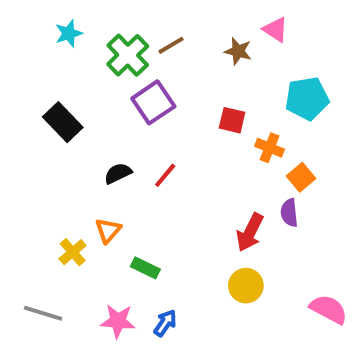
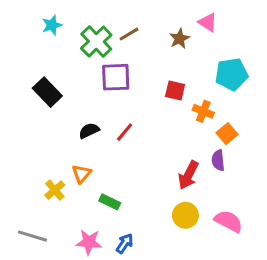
brown star: (238, 51) -> (179, 39), turned 30
purple square: (153, 102) -> (116, 77), turned 32
pink semicircle: (329, 309) -> (228, 221), moved

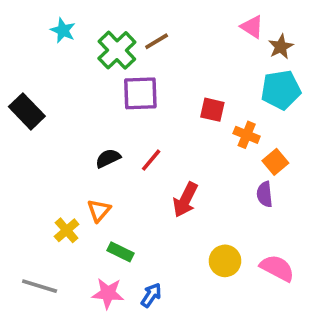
cyan star: (52, 25) -> (63, 30), turned -30
brown star: (179, 39) -> (281, 47), moved
black rectangle: (47, 92) -> (27, 111), moved
red arrow: (188, 175) -> (185, 200), moved
green rectangle: (110, 202) -> (121, 252), moved

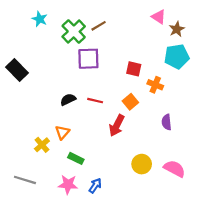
red line: (151, 160) -> (95, 101), turned 63
orange square: (275, 162) -> (130, 102), moved

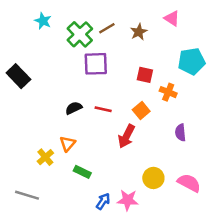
brown star: (177, 29) -> (139, 32), moved
pink star: (68, 184) -> (128, 200), moved

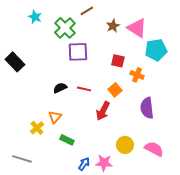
pink triangle: (172, 18) -> (137, 28), moved, size x1.5
brown line: (107, 28) -> (87, 11), moved
purple semicircle: (180, 133) -> (147, 108), size x1.5

